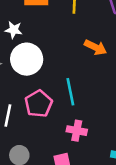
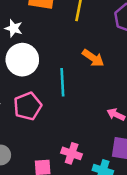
cyan line: (70, 92) -> (62, 82), moved
pink cross: (77, 131) -> (72, 153), moved

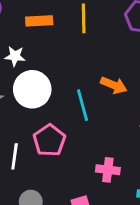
orange arrow: (93, 58) -> (114, 85), moved
pink cross: (72, 153) -> (108, 170), moved

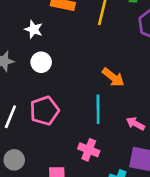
white circle: (32, 89) -> (41, 62), size x0.6
cyan line: (83, 105) -> (98, 109), moved

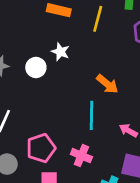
white star: (34, 29) -> (60, 52), moved
pink pentagon: (44, 111) -> (41, 148), moved

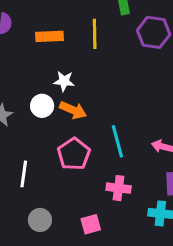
orange arrow: (107, 84) -> (73, 110), moved
pink pentagon: (41, 148) -> (74, 154), moved

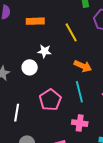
yellow line: (95, 34) -> (71, 32), moved, turned -30
orange arrow: (73, 110) -> (83, 66), moved

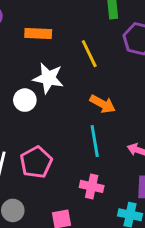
white star: (44, 51) -> (48, 78), size x1.5
pink pentagon: (50, 100) -> (36, 162), moved

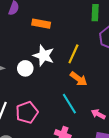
yellow line: (89, 54) -> (73, 54), moved, turned 42
cyan line: (95, 141) -> (69, 104), turned -30

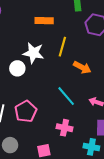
orange rectangle: (41, 24) -> (44, 21), moved
orange arrow: (79, 79) -> (82, 67), moved

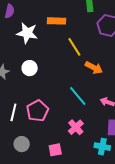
yellow line: (62, 47) -> (74, 47), turned -48
white star: (33, 53) -> (27, 33), moved
pink cross: (65, 128) -> (76, 127), turned 35

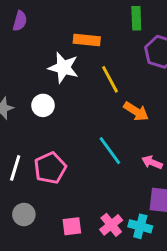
white star: (27, 33) -> (63, 68), moved
pink cross: (76, 127) -> (111, 225), moved

